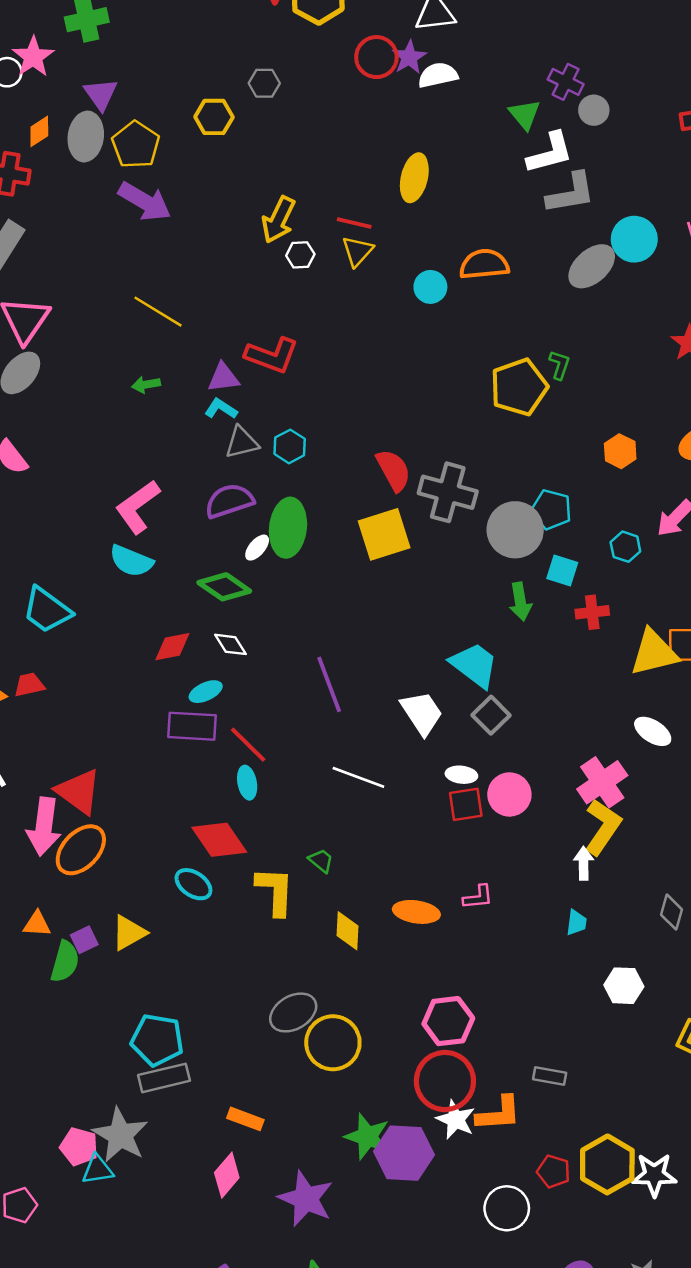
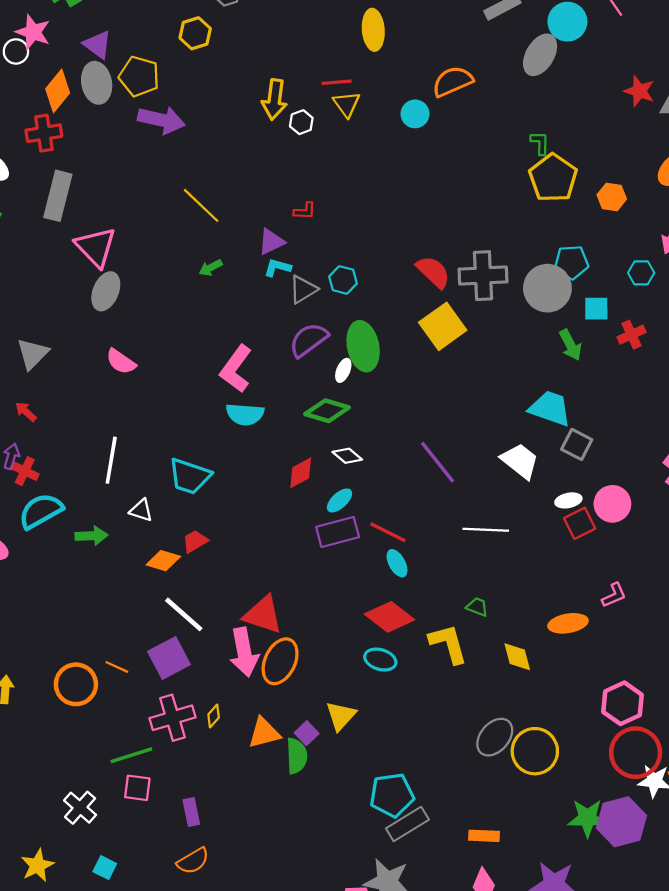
orange diamond: (39, 131) -> (58, 91), size x1.5
yellow line: (158, 312) -> (201, 205), turned 30
red L-shape: (272, 355) -> (305, 211), size x0.5
yellow pentagon: (519, 387) -> (553, 178), moved
orange triangle: (37, 924) -> (264, 733), size x1.4

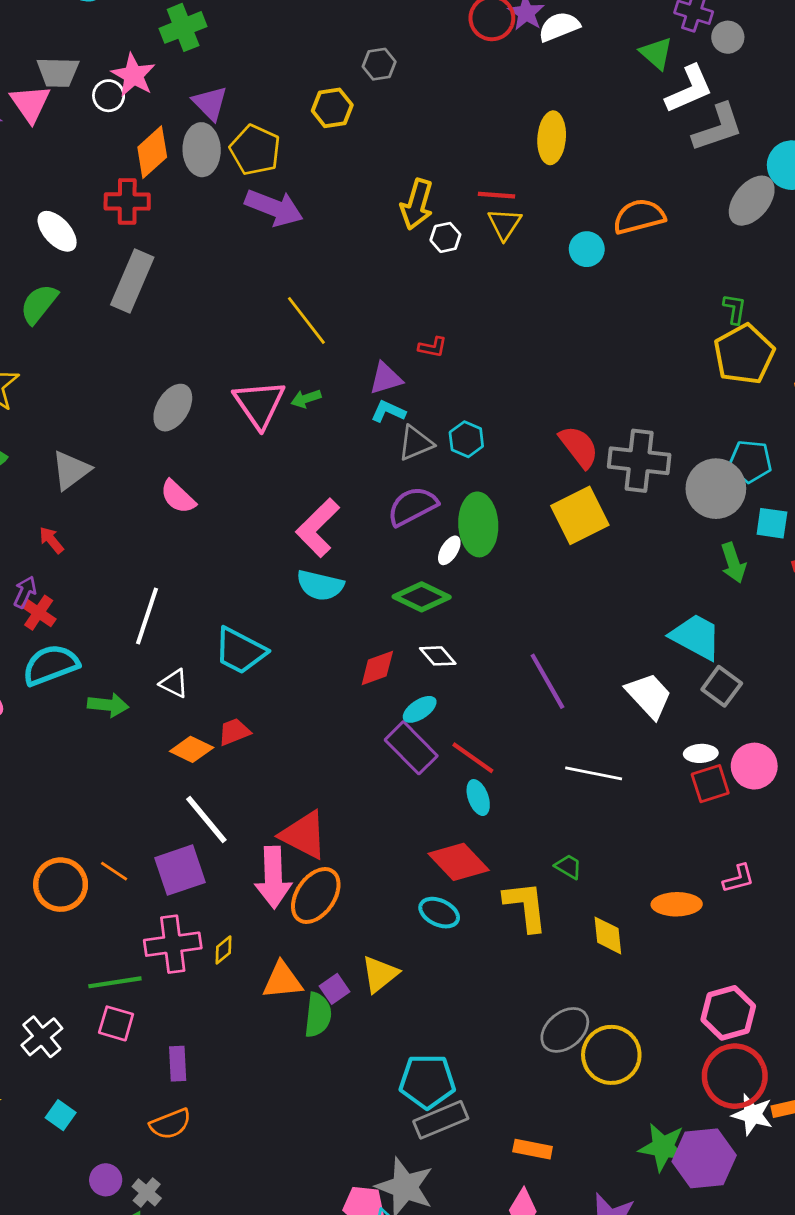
pink triangle: (96, 247) -> (259, 404), moved
purple rectangle: (338, 532) -> (411, 748), turned 51

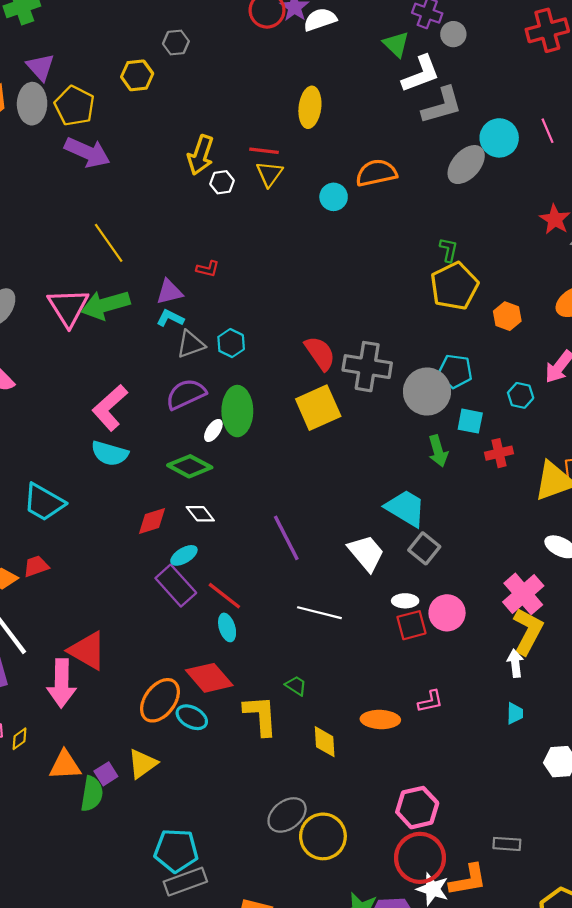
green arrow: (306, 399) -> (105, 305), size x2.0
orange ellipse: (316, 895) -> (160, 700), moved

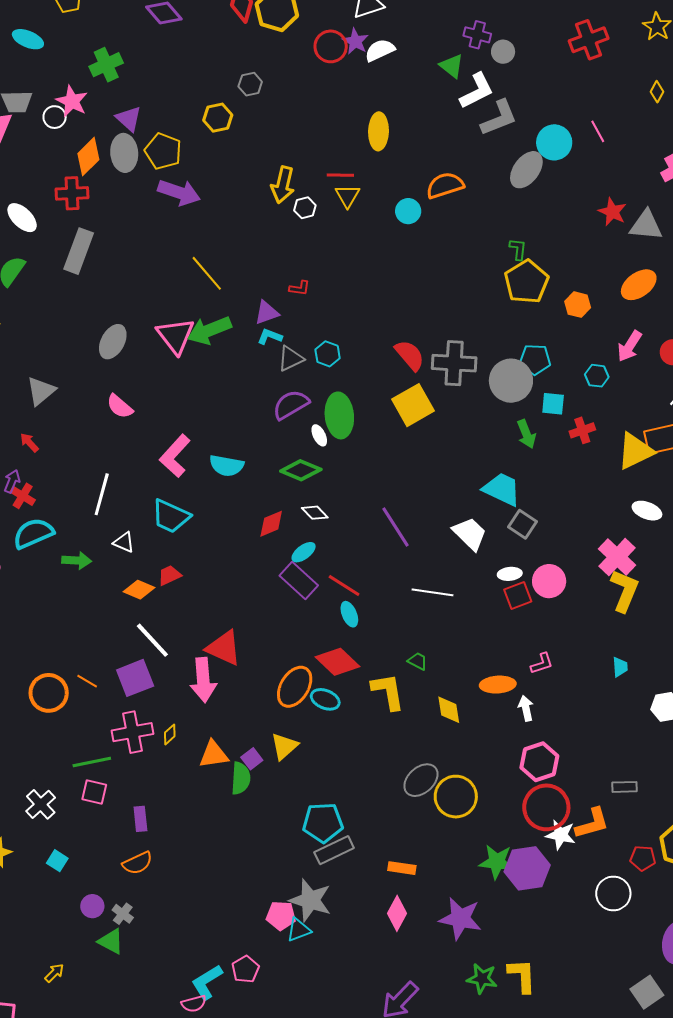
pink L-shape: (110, 408) -> (175, 456), moved
white ellipse: (213, 430) -> (319, 435), turned -55
white arrow: (515, 663) -> (526, 708), moved

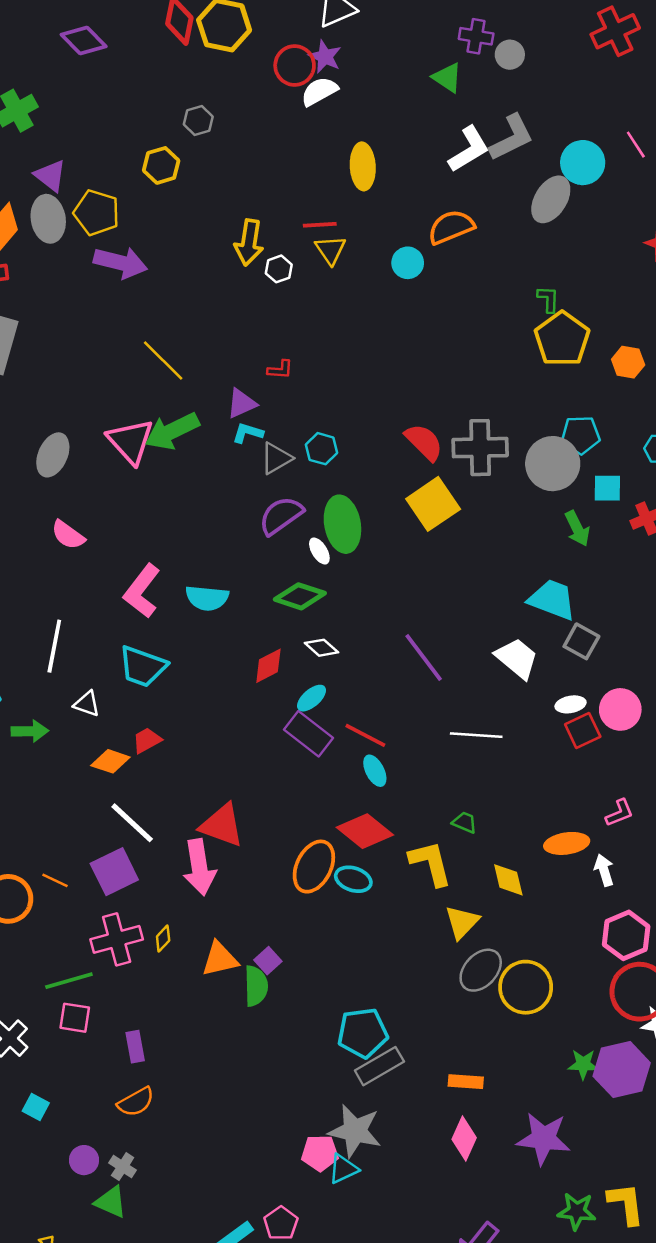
white semicircle: (380, 50) -> (319, 91), moved
white L-shape: (477, 91) -> (469, 149), moved
yellow triangle: (284, 746) -> (462, 922), moved
green star: (497, 862) -> (583, 1064), size x0.7

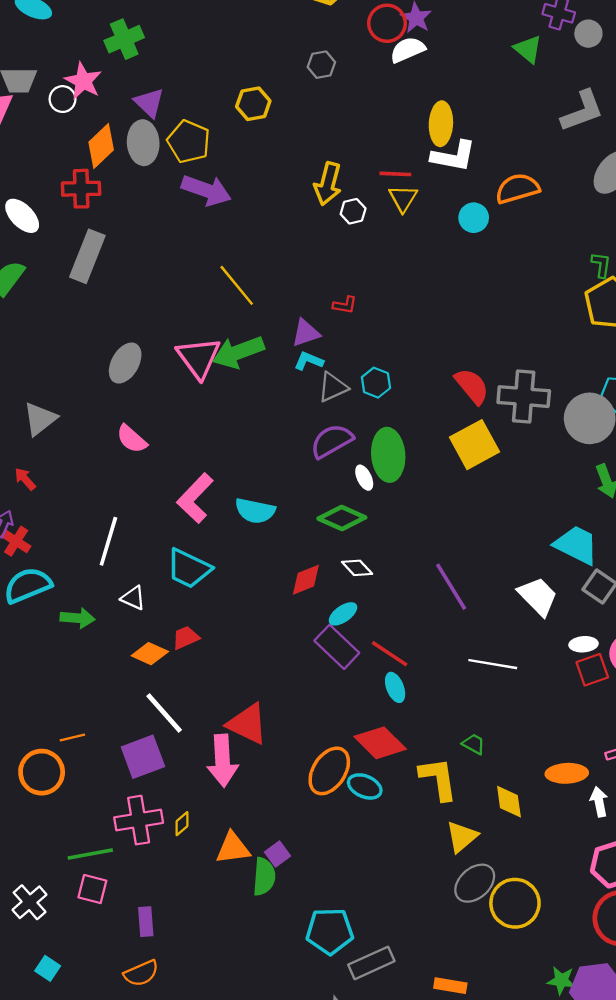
gray hexagon: (198, 120) -> (321, 65), moved
white L-shape: (469, 149) -> (453, 156), moved, turned 36
orange line: (55, 880) -> (72, 737), moved, turned -45
cyan pentagon: (363, 1033) -> (330, 931), moved

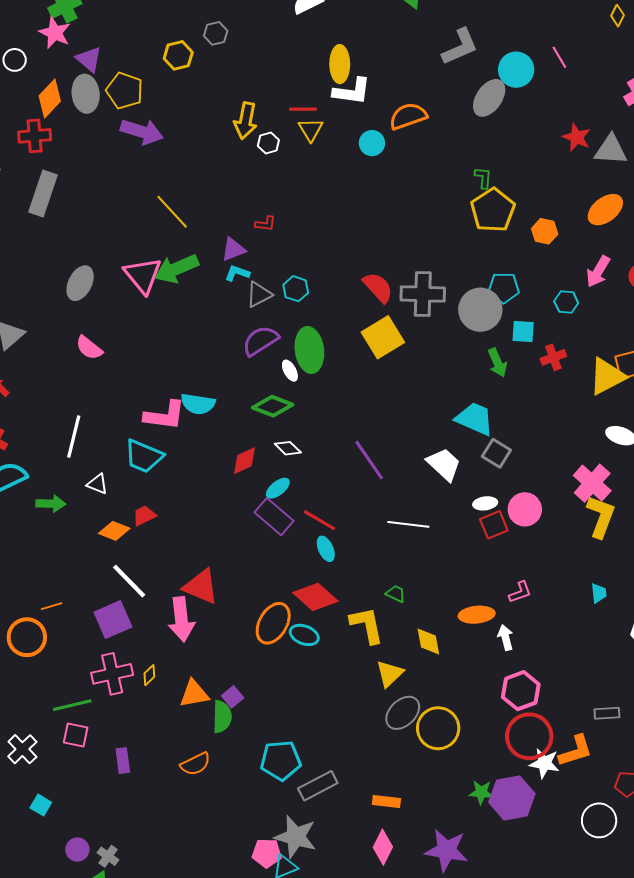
gray hexagon: (321, 65) -> (216, 33), moved
pink star: (83, 81) -> (55, 33), moved
pink L-shape: (195, 498) -> (165, 415), moved, turned -123
orange semicircle: (141, 973) -> (195, 764), moved

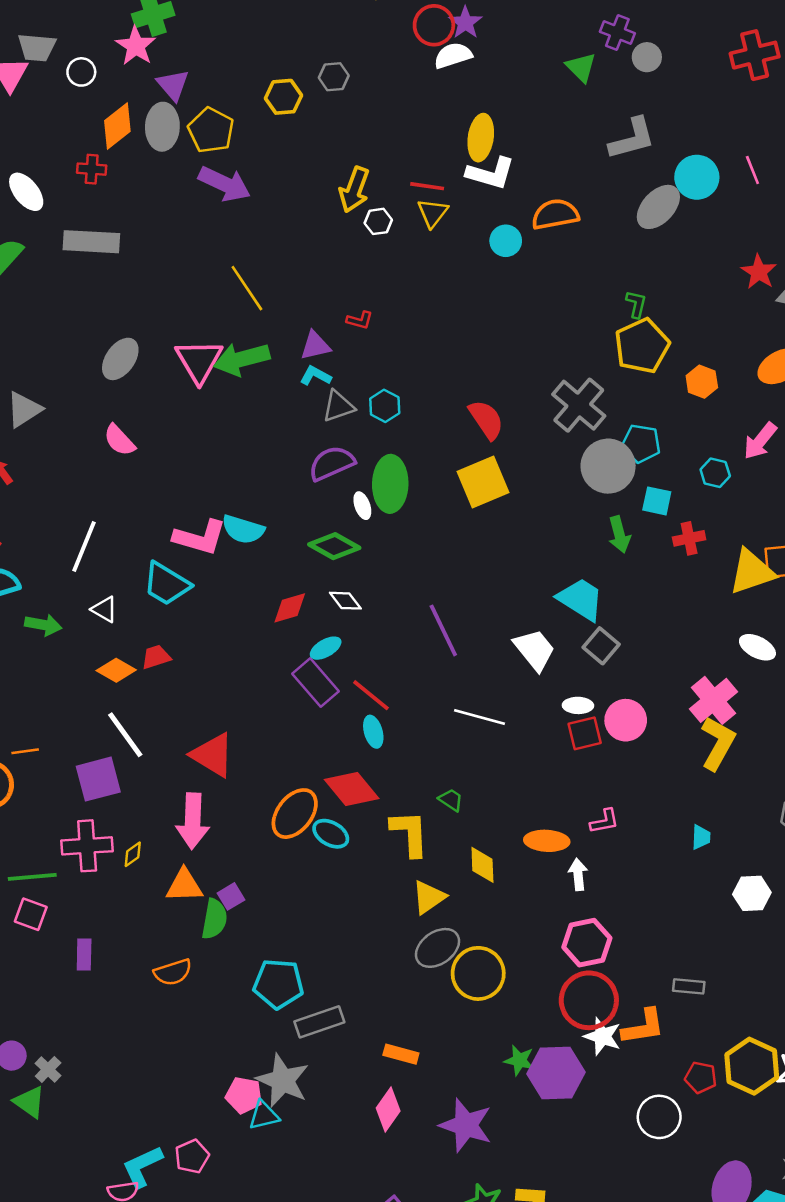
red cross: (35, 136) -> (92, 169), size x0.7
gray rectangle: (43, 194) -> (91, 242), turned 66
gray cross: (423, 294) -> (579, 405), moved, turned 30
pink arrow: (181, 619) -> (193, 821), moved

